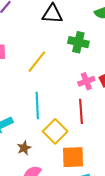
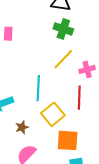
green cross: (78, 42) -> (63, 29), moved
yellow line: (37, 62) -> (63, 59), moved

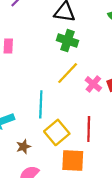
pink cross: (87, 69) -> (93, 84), turned -35
red line: (79, 98) -> (89, 129), moved

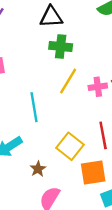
pink cross: (93, 84) -> (98, 87), turned -35
cyan line: (41, 104) -> (34, 107), moved

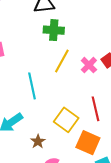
pink cross: (98, 87) -> (89, 65), turned -35
orange square: (93, 173) -> (88, 143), turned 35

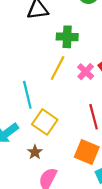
green cross: (54, 30) -> (67, 37), moved
yellow square: (66, 120) -> (45, 122), moved

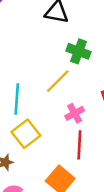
pink cross: (86, 72) -> (75, 113), moved

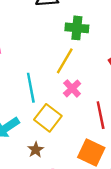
pink cross: (75, 113) -> (72, 88), moved

